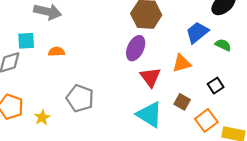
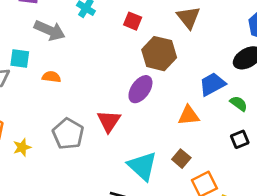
red triangle: (150, 77) -> (109, 121), moved
black square: (216, 86) -> (240, 139), moved

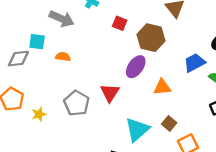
red square: (133, 21) -> (120, 23), moved
orange triangle: (189, 115) -> (162, 87), moved
cyan triangle: (142, 166) -> (137, 130), turned 36

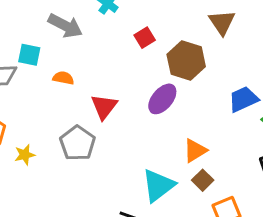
red square: (120, 23) -> (145, 38), turned 32
orange triangle: (162, 87) -> (195, 150), moved, turned -30
red triangle: (110, 93) -> (104, 107), moved

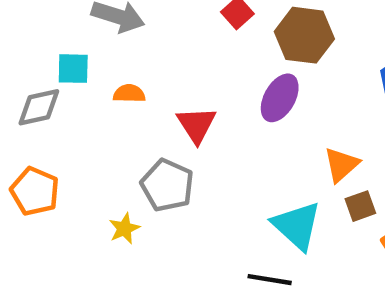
yellow star: (25, 155) -> (124, 229), moved
brown square: (203, 180) -> (360, 206), turned 36
cyan triangle: (158, 185) -> (297, 226), turned -30

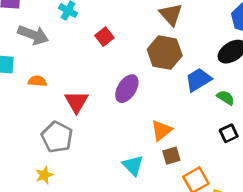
brown hexagon: (304, 35) -> (165, 53), moved
cyan triangle: (297, 226) -> (133, 165), size x0.7
yellow star: (124, 229) -> (44, 175), moved

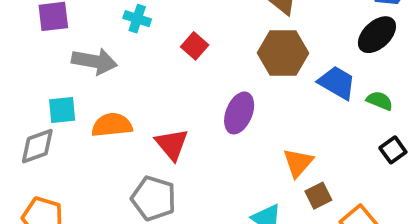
blue trapezoid: (198, 80) -> (337, 83), turned 72
orange semicircle: (37, 81) -> (112, 125), size x1.5

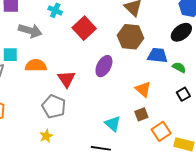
red square: (195, 46) -> (84, 28), size x1.6
blue trapezoid: (337, 83) -> (157, 55), turned -30
orange triangle: (298, 163) -> (143, 89), moved, turned -36

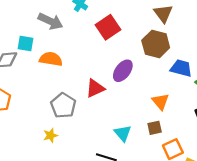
red triangle: (67, 79) -> (95, 88), moved, turned 30

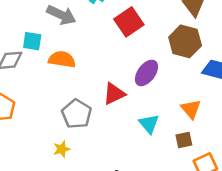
cyan triangle: (123, 133) -> (149, 124), moved

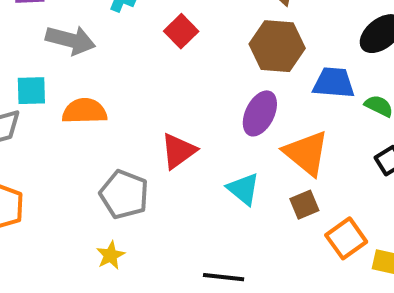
red square: (129, 22) -> (181, 31), size x0.7
purple ellipse: (146, 73) -> (260, 113), moved
orange triangle: (191, 109) -> (306, 153), size x1.4

